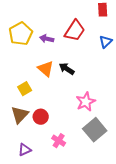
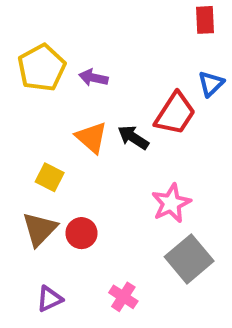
red trapezoid: (75, 31) -> (175, 114), moved
yellow square: (25, 89) -> (50, 177), turned -32
pink cross: (59, 141) -> (123, 297), moved

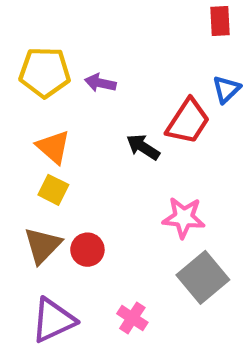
yellow pentagon: (42, 68) -> (45, 72), turned 30
orange triangle: (91, 137) -> (53, 147), moved
pink star: (171, 203) -> (184, 218), turned 30
purple triangle: (50, 299) -> (53, 320), size x1.6

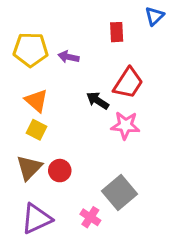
red rectangle: (220, 21) -> (117, 32), moved
blue triangle: (226, 89) -> (154, 16), moved
pink star: (184, 218) -> (125, 125), moved
gray square: (203, 277) -> (120, 192), moved

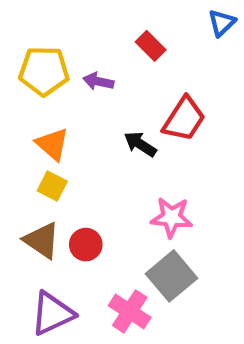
red rectangle: (117, 32) -> (151, 46), moved, turned -42
pink star: (125, 125) -> (172, 217), moved
brown triangle: (29, 168) -> (42, 240), turned -40
pink cross: (90, 217) -> (130, 311), size x1.4

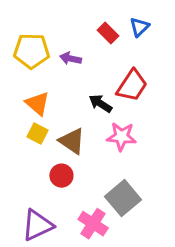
blue triangle: (222, 23) -> (140, 27), moved
pink star: (172, 217) -> (122, 137), moved
brown triangle: (42, 240) -> (72, 141), moved

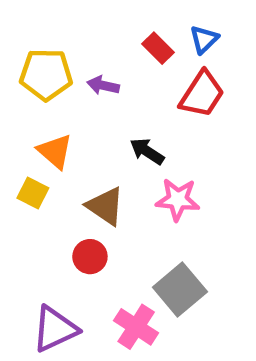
red trapezoid: (132, 85) -> (202, 94), moved
yellow square: (37, 134) -> (33, 193), moved

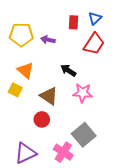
red rectangle: (158, 48) -> (73, 22), turned 48

